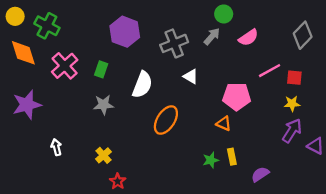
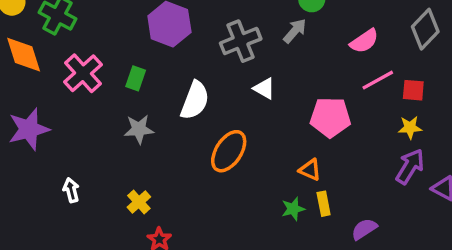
pink semicircle: (248, 38) -> (364, 41), moved
orange triangle: (224, 124) -> (310, 170), moved

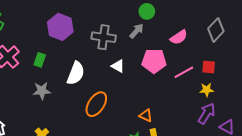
gray cross: (241, 41) -> (104, 37), turned 30
pink line: (378, 80) -> (184, 72), moved
pink pentagon: (330, 117) -> (154, 61), moved

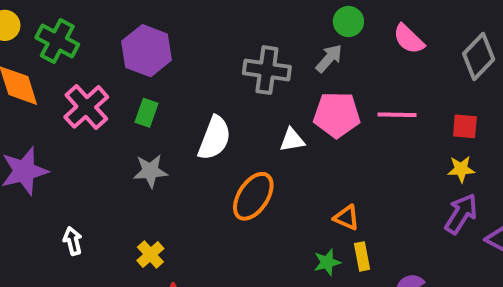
purple hexagon: (60, 27) -> (147, 51), moved
pink semicircle: (179, 37) -> (409, 39), moved, turned 78
pink pentagon: (154, 61) -> (337, 115), moved
white triangle: (118, 66) -> (292, 140), moved, turned -40
pink line: (184, 72) -> (397, 115), moved, turned 30

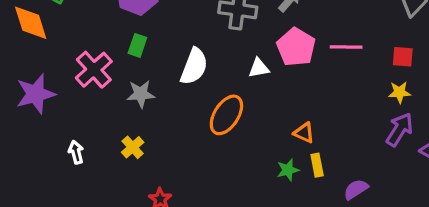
pink cross: (86, 107) -> (94, 70), moved
pink pentagon: (337, 115) -> (296, 47), turned 30
yellow cross: (150, 255) -> (133, 147), moved

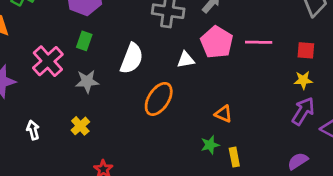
yellow rectangle: (317, 165) -> (234, 157), moved
purple semicircle: (356, 189) -> (298, 161), moved

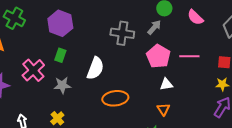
white triangle: (186, 60) -> (166, 84), moved
orange ellipse: (159, 99) -> (115, 98), turned 50
orange triangle: (223, 114) -> (163, 109), turned 32

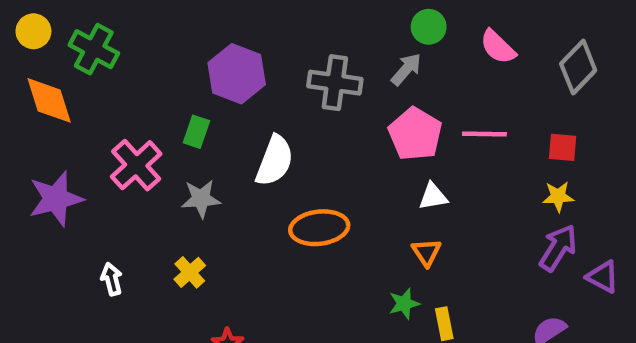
purple hexagon: (60, 23) -> (237, 74), moved

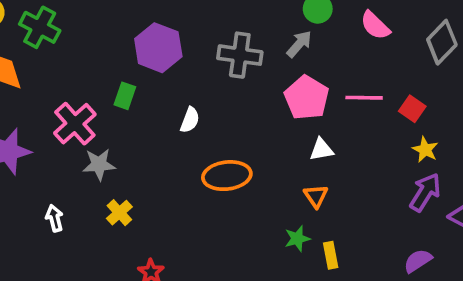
red square: (563, 147) -> (412, 109), moved, turned 30
white semicircle: (275, 161) -> (190, 120), size x0.6
yellow star: (558, 196) -> (425, 150), turned 30
gray star: (201, 199) -> (99, 164), moved

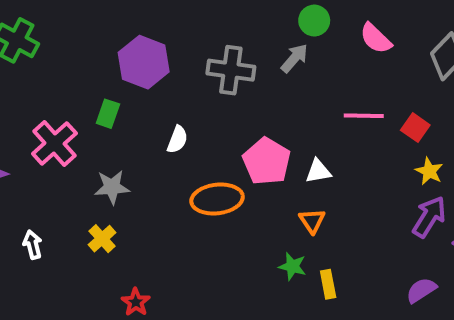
pink pentagon: (307, 98) -> (267, 161), moved
gray star: (99, 164) -> (112, 187), moved
green star: (297, 239) -> (292, 266), turned 30

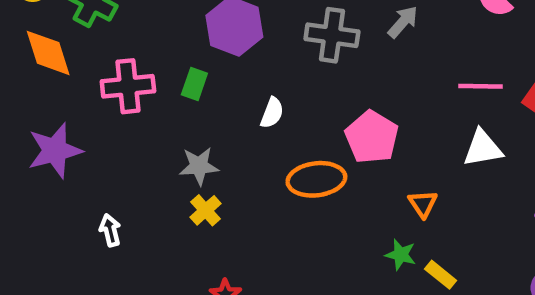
pink cross: (54, 143) -> (128, 86), moved, turned 36
white triangle: (318, 171) -> (483, 148), moved, size x1.4
yellow cross: (102, 239) -> (206, 210), moved
yellow rectangle: (328, 284) -> (441, 275), turned -40

